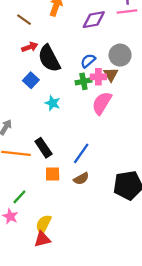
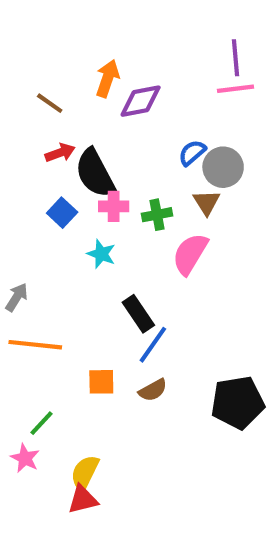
purple diamond: (94, 20) -> (141, 101), moved
blue semicircle: (88, 61) -> (192, 153), moved
pink cross: (98, 77) -> (114, 206), moved
black rectangle: (43, 148) -> (138, 314), moved

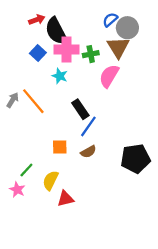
brown triangle: (207, 202) -> (118, 47), size x1.5
pink cross: (114, 206) -> (67, 50), size x1.5
orange line: (35, 345) -> (33, 101), moved, turned 44
yellow semicircle: (85, 473) -> (51, 180), moved
red triangle: (83, 500) -> (65, 199), moved

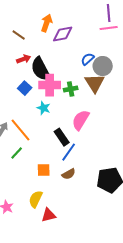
pink semicircle: (109, 76) -> (81, 120), moved
green line: (26, 170) -> (17, 153), moved

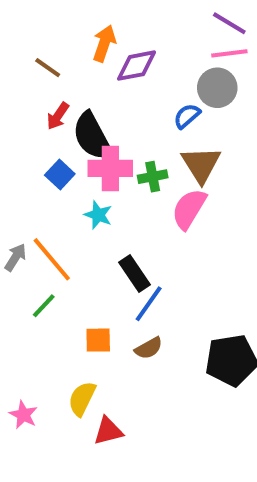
purple line: (109, 13) -> (229, 23), turned -54
red arrow: (24, 59) -> (58, 116), turned 144
gray circle: (103, 66) -> (217, 88), moved
pink semicircle: (81, 120) -> (189, 209), moved

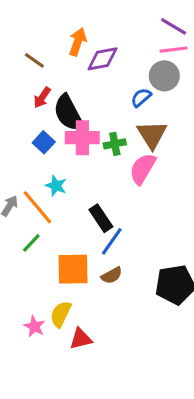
cyan star: (98, 215) -> (56, 186), moved
orange square: (98, 340) -> (73, 269), size x1.6
pink star: (23, 415) -> (34, 326), moved

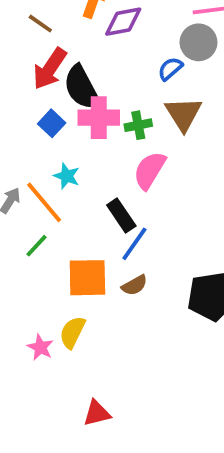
red arrow: (42, 98) -> (50, 69), size x1.6
pink semicircle: (143, 169) -> (150, 170), moved
red triangle: (81, 339) -> (97, 413), moved

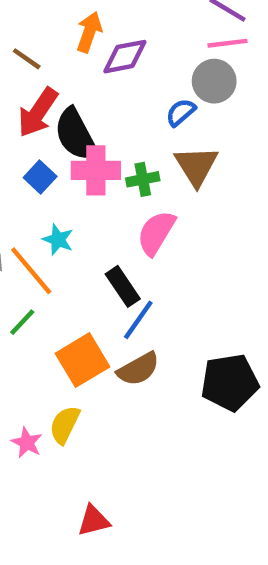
orange square: (87, 278) -> (82, 360), turned -30
brown semicircle: (134, 285) -> (138, 369), size x1.4

